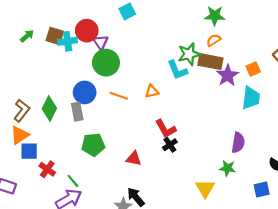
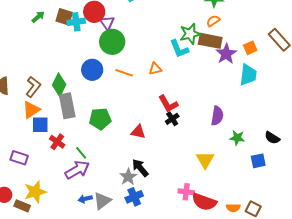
gray rectangle: (77, 112) -> (67, 106), moved, size x1.4
purple semicircle: (238, 143) -> (217, 116), moved
green star: (227, 168) -> (237, 138), moved

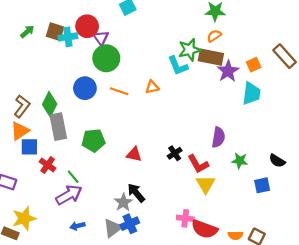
red L-shape: (168, 104) -> (198, 164), moved
black cross: (172, 119) -> (175, 153), moved
gray triangle: (102, 201) -> (113, 228), moved

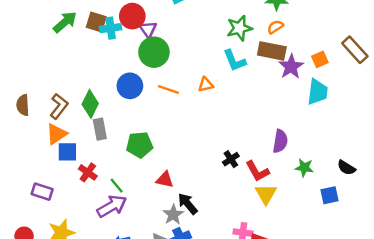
green arrow: (27, 32) -> (65, 22), size x1.5
green star: (190, 50) -> (239, 28), moved
gray rectangle: (58, 127) -> (100, 129), size x0.7
red triangle: (134, 154) -> (165, 180), moved

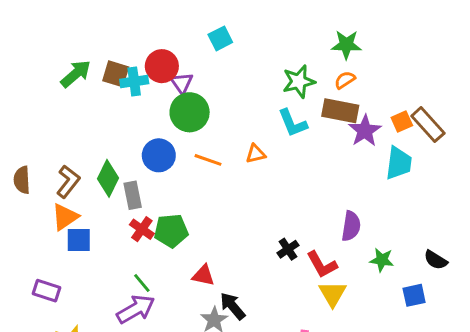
brown rectangle: (355, 50) -> (428, 125), moved
gray rectangle: (100, 129) -> (133, 195), moved
red cross: (88, 172) -> (142, 229), moved

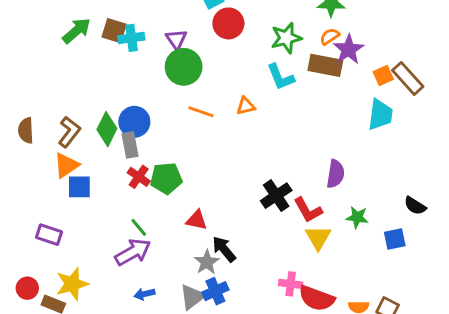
red circle: (162, 66) -> (228, 23), moved
purple star: (365, 131) -> (348, 49), moved
blue circle: (159, 155) -> (134, 122), moved
black cross: (288, 249) -> (276, 196), size x1.5
green star: (382, 260) -> (357, 217), moved

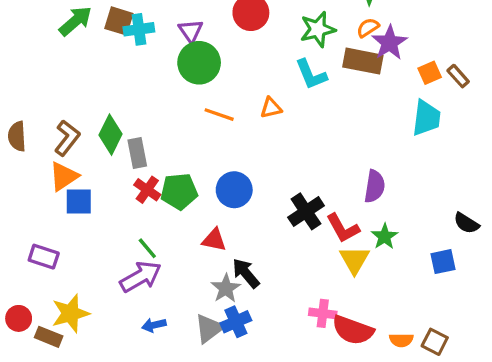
brown rectangle: (408, 78) -> (458, 76), size x0.6
blue circle: (134, 122) -> (234, 190), moved
green star: (357, 217) -> (385, 237), moved, turned 30

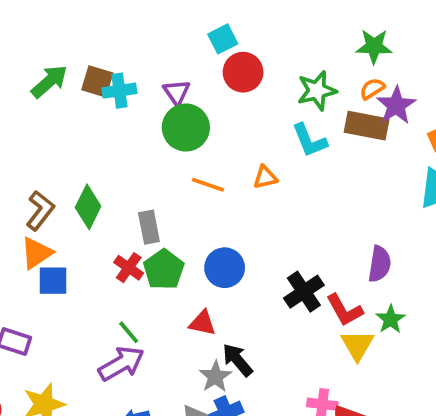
gray rectangle: (137, 153) -> (149, 227), moved
green pentagon: (179, 191) -> (164, 270), turned -30

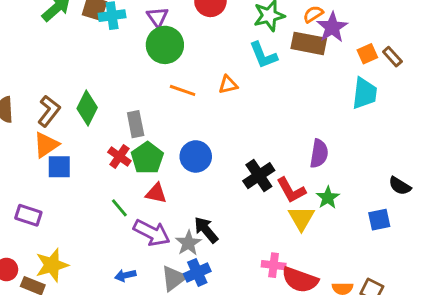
red triangle: (202, 323) -> (156, 193), moved
purple arrow: (121, 364) -> (152, 233), moved, turned 57

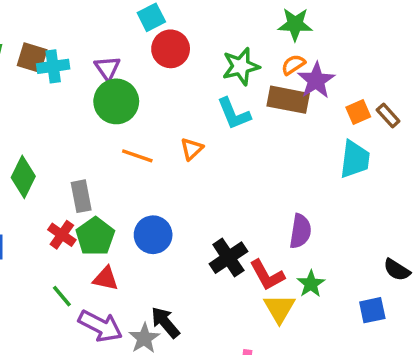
orange triangle: (228, 85) -> (192, 149), turned -30

